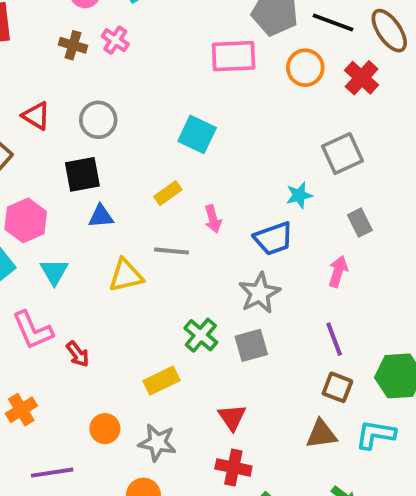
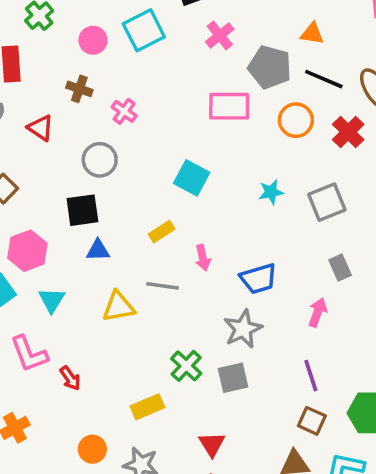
pink cross: (115, 40) -> (124, 111), moved
red triangle: (36, 116) -> (41, 128), moved
cyan star: (299, 195) -> (271, 192), moved

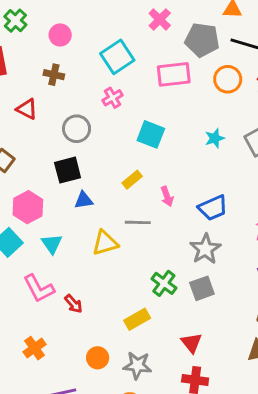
cyan square: (144, 30) -> (117, 57), moved
pink cross: (124, 111) -> (113, 98), moved, turned 30

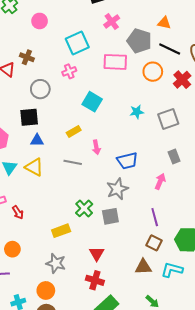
brown cross: (54, 75) -> (27, 57), moved
yellow triangle: (105, 243) -> (34, 167), moved, turned 36
orange circle: (98, 358) -> (12, 249), moved

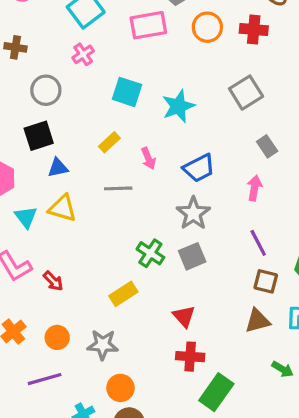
red cross: (182, 80) -> (254, 30), turned -30
cyan star: (137, 112) -> (178, 106), moved, size x1.5
gray star: (56, 263) -> (103, 345), moved

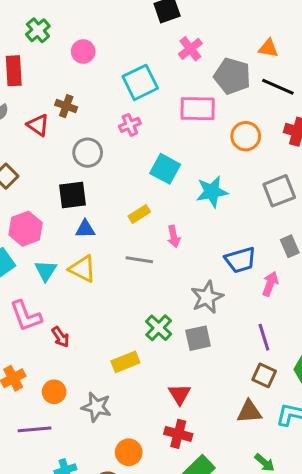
orange circle: (207, 27) -> (246, 136), moved
blue trapezoid: (199, 168) -> (240, 260), moved
orange circle: (120, 388) -> (129, 452), moved

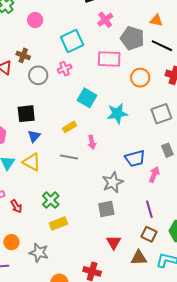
gray circle: (88, 153) -> (38, 75), moved
blue triangle: (85, 229) -> (34, 136), turned -48
green cross: (159, 328) -> (51, 200), moved
red triangle: (179, 394) -> (114, 242), moved

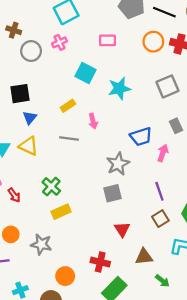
pink rectangle: (109, 59) -> (108, 40), moved, size x0.7
orange circle: (140, 78) -> (153, 42), moved
brown square: (149, 234) -> (160, 219), turned 35
brown triangle: (139, 258) -> (144, 257), moved

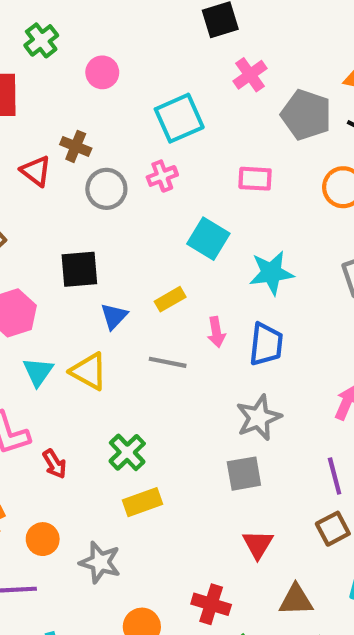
blue triangle: (30, 118) -> (114, 316), moved
blue trapezoid: (141, 137) -> (266, 344), moved, turned -70

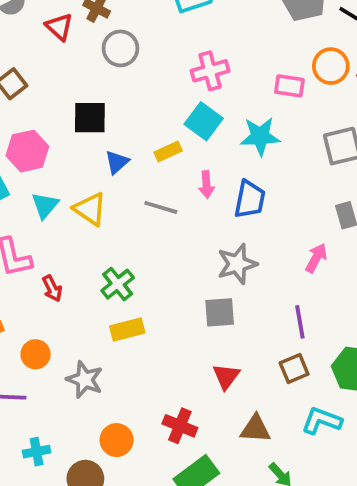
pink cross: (162, 176) -> (210, 71), moved, size x1.4
pink rectangle: (255, 179) -> (289, 86), moved
cyan square: (208, 239) -> (204, 121), moved

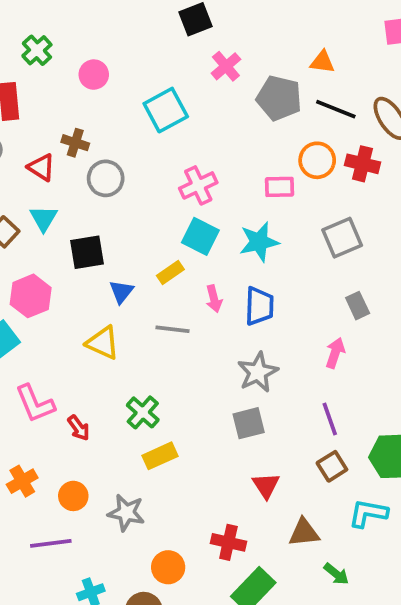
cyan triangle: (45, 205) -> (43, 218), moved

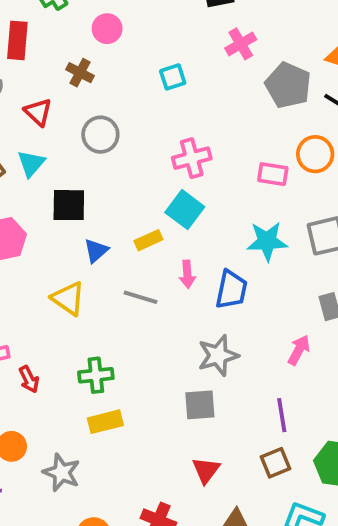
cyan square: (166, 110) -> (173, 77), size x0.6
brown cross: (75, 143) -> (80, 73), moved
cyan star: (259, 242) -> (267, 241), moved
green cross: (143, 412) -> (96, 375), turned 32

